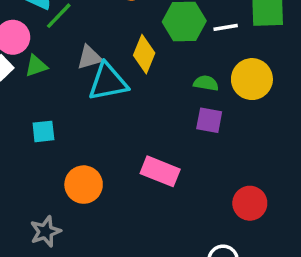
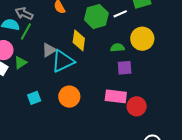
pink rectangle: (160, 171) -> (116, 96), moved
orange circle: (84, 185) -> (69, 97), moved
red circle: (250, 203) -> (137, 106), moved

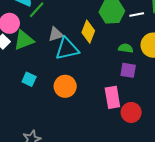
green triangle: (21, 63) -> (24, 40), size x1.5
pink rectangle: (116, 96) -> (112, 97), turned 60
cyan square: (34, 98) -> (29, 79), turned 32

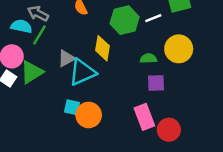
cyan square: (29, 79) -> (72, 107), moved

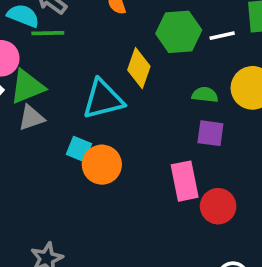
green line: (39, 35) -> (48, 33), turned 48
gray triangle: (66, 58) -> (31, 118), moved

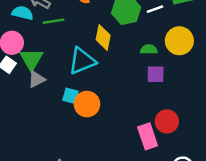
green line: (48, 33) -> (53, 21), moved
green triangle: (27, 87) -> (31, 59), turned -30
pink rectangle: (185, 181) -> (148, 136), moved

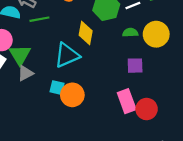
green semicircle: (149, 49) -> (130, 33), moved
pink rectangle: (148, 136) -> (127, 101), moved

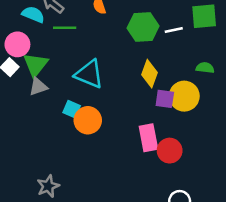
yellow diamond: (86, 33) -> (149, 74), moved
green semicircle: (130, 33) -> (205, 68), moved
yellow circle: (156, 34) -> (184, 96), moved
cyan triangle: (67, 55) -> (89, 74), turned 36

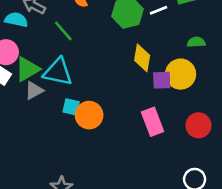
green line: (65, 28) -> (63, 31), moved, turned 60
green triangle: (36, 65) -> (27, 69), turned 32
cyan triangle: (89, 74) -> (58, 72), moved
red circle: (170, 151) -> (198, 125), moved

